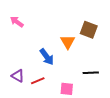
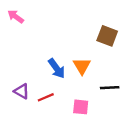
pink arrow: (17, 22) -> (16, 17), moved
orange triangle: (68, 42) -> (82, 66), moved

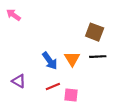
black line: (110, 88) -> (98, 57), moved
red line: (46, 97) -> (53, 86), moved

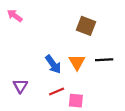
brown square: (95, 32) -> (86, 26), moved
purple triangle: (19, 81) -> (20, 86), turned 32

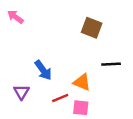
orange triangle: (77, 62) -> (82, 82), moved, turned -36
blue arrow: (53, 64) -> (43, 70), moved

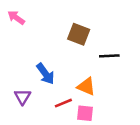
brown square: (92, 28) -> (79, 34), moved
black line: (111, 64) -> (109, 56), moved

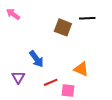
black line: (109, 56) -> (87, 18), moved
orange triangle: (86, 86) -> (81, 69), moved

